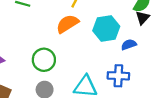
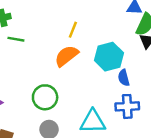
blue semicircle: (129, 45) -> (124, 78), moved, turned -80

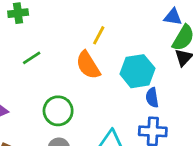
green line: (16, 39) -> (32, 58), moved, turned -49
orange semicircle: (66, 56) -> (88, 65), turned -90

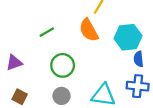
green line: (32, 58) -> (47, 32), moved

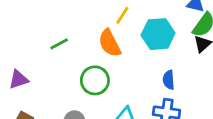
cyan hexagon: (128, 37) -> (158, 34), moved
green circle: (63, 65) -> (95, 80), moved

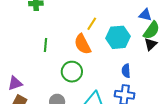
green line: (59, 44) -> (45, 45), turned -56
purple triangle: (19, 79) -> (15, 83), moved

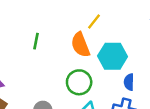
cyan hexagon: (118, 37) -> (113, 56), moved
green circle: (72, 72) -> (79, 82), moved

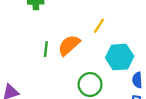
orange semicircle: (80, 45) -> (69, 45), moved, turned 75

